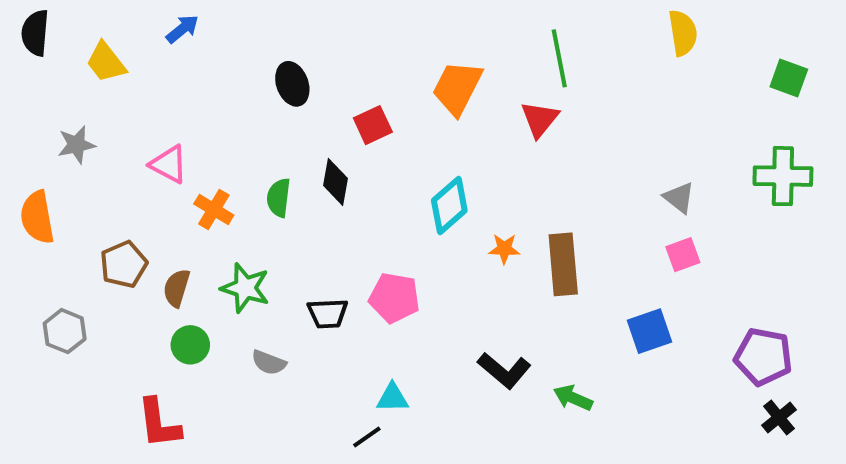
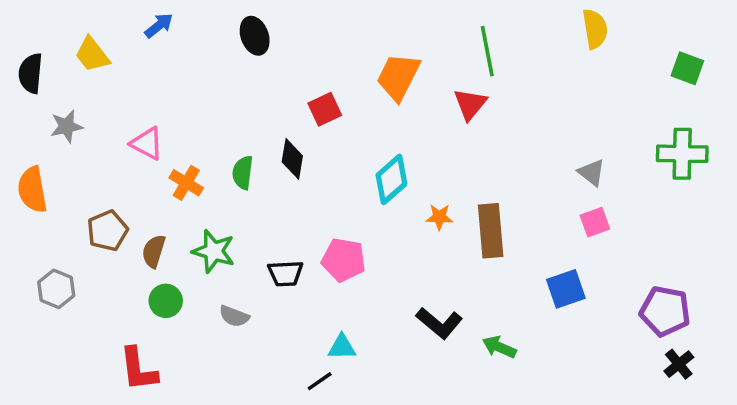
black semicircle: (35, 33) -> (31, 73), moved
black ellipse: (292, 84) -> (255, 36), moved

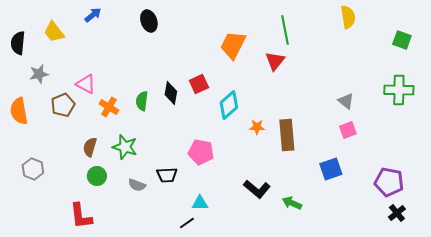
red square: (325, 109) -> (199, 84), moved
brown pentagon: (108, 231) -> (63, 105), moved
black trapezoid: (285, 273) -> (167, 175), moved

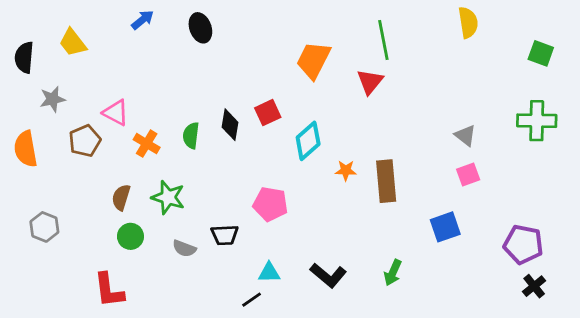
blue arrow: (93, 15) -> (143, 20), moved
black L-shape: (257, 189) -> (328, 275), moved
green arrow: (292, 203) -> (393, 273), turned -90

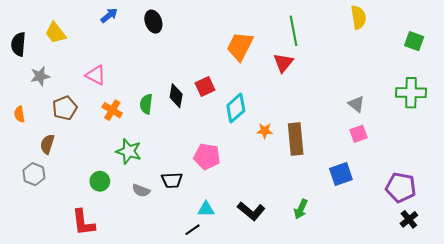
pink triangle: (116, 113) -> (96, 75), moved
orange semicircle: (26, 149) -> (19, 114), size x0.6
brown semicircle: (121, 197) -> (47, 144), moved

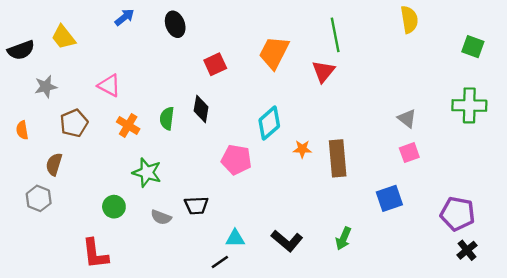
black semicircle: (18, 44) -> (21, 50), turned -115
red square: (205, 86) -> (215, 64), moved
pink pentagon: (207, 157) -> (236, 160), moved

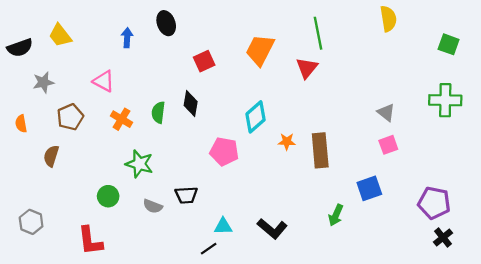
blue arrow: (125, 17) -> (127, 38), moved, turned -48
gray hexagon: (39, 198) -> (31, 222), moved
green arrow: (343, 238) -> (336, 215), moved

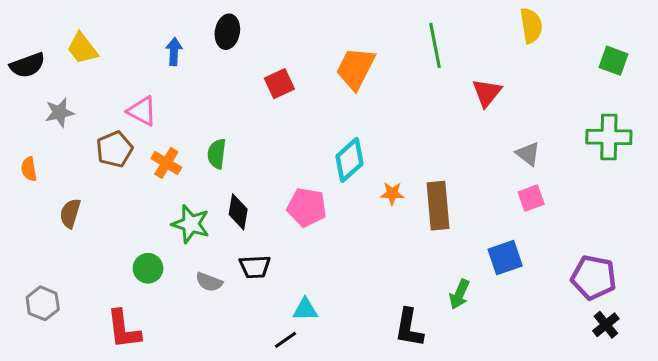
black ellipse: (166, 23) -> (227, 32), turned 30
red triangle: (307, 68) -> (487, 93), moved
black diamond: (191, 104) -> (238, 212), moved
brown pentagon: (70, 117) -> (114, 149), moved
black L-shape: (272, 229) -> (409, 328), moved, turned 60

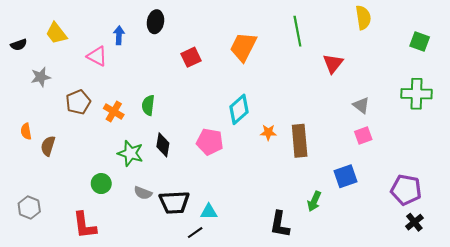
black semicircle: (27, 65) -> (19, 45), size x0.7
pink triangle: (142, 111) -> (97, 56), moved
orange semicircle: (29, 169) -> (26, 131), moved
black trapezoid: (255, 267) -> (174, 202), moved, size x1.4

